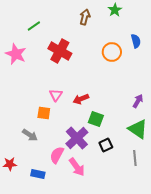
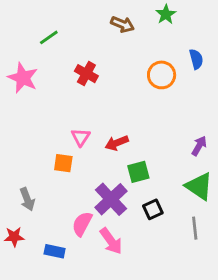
brown arrow: (85, 17) -> (123, 24), turned 98
red cross: (60, 51) -> (86, 74), size x0.7
green square: (96, 119) -> (138, 172), turned -35
gray arrow: (30, 135) -> (27, 199), moved, turned 35

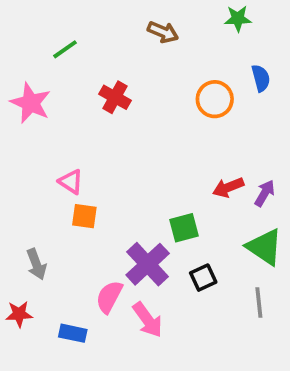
green star: (166, 14) -> (238, 19), moved, turned 30
pink triangle: (81, 137) -> (71, 182), moved, turned -30
red arrow: (117, 143) -> (228, 187), moved

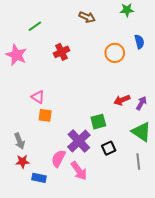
red cross: (115, 97) -> (61, 52), turned 35
red star: (19, 314) -> (23, 161), moved

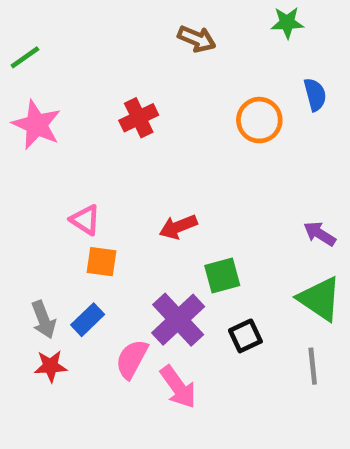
green line: (35, 26) -> (25, 57), moved
red arrow: (122, 100) -> (178, 227), moved
purple arrow: (141, 103) -> (320, 234), turned -88
blue rectangle: (39, 178) -> (88, 320), moved, turned -56

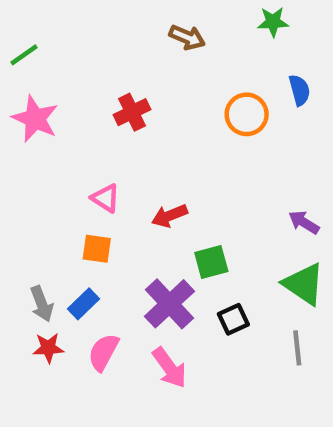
pink triangle: (85, 220) -> (106, 198), moved
pink semicircle: (132, 359) -> (103, 352), moved

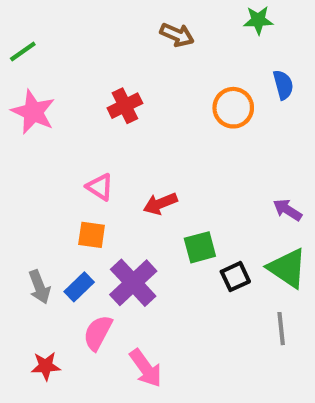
purple cross: (169, 304) -> (133, 283), moved
black square: (233, 319) -> (235, 277), moved
red star: (48, 348) -> (46, 366), moved
pink arrow: (169, 368) -> (146, 368), moved

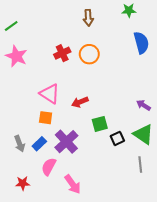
brown arrow: (177, 35) -> (88, 18), turned 63
blue semicircle: (283, 85) -> (141, 43), size x1.5
orange circle: (233, 108) -> (89, 54), moved
pink triangle: (100, 187) -> (50, 94), size x1.5

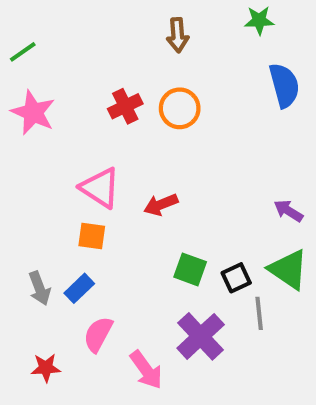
green square: (100, 124) -> (190, 269), moved, turned 35
purple cross: (66, 142) -> (201, 336), moved
gray line: (140, 165) -> (259, 313), moved

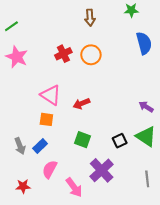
green square: (190, 269) -> (82, 140), moved
gray line: (259, 313) -> (147, 179), moved

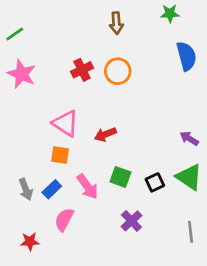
green square: (82, 140) -> (120, 177), moved
purple cross: (102, 170) -> (131, 221), size x0.7
pink arrow: (74, 187) -> (87, 187), moved

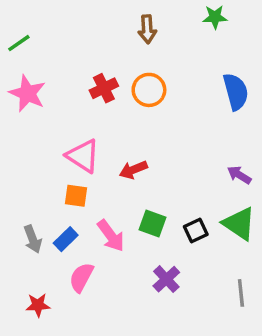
blue semicircle: (186, 56) -> (236, 92), moved

